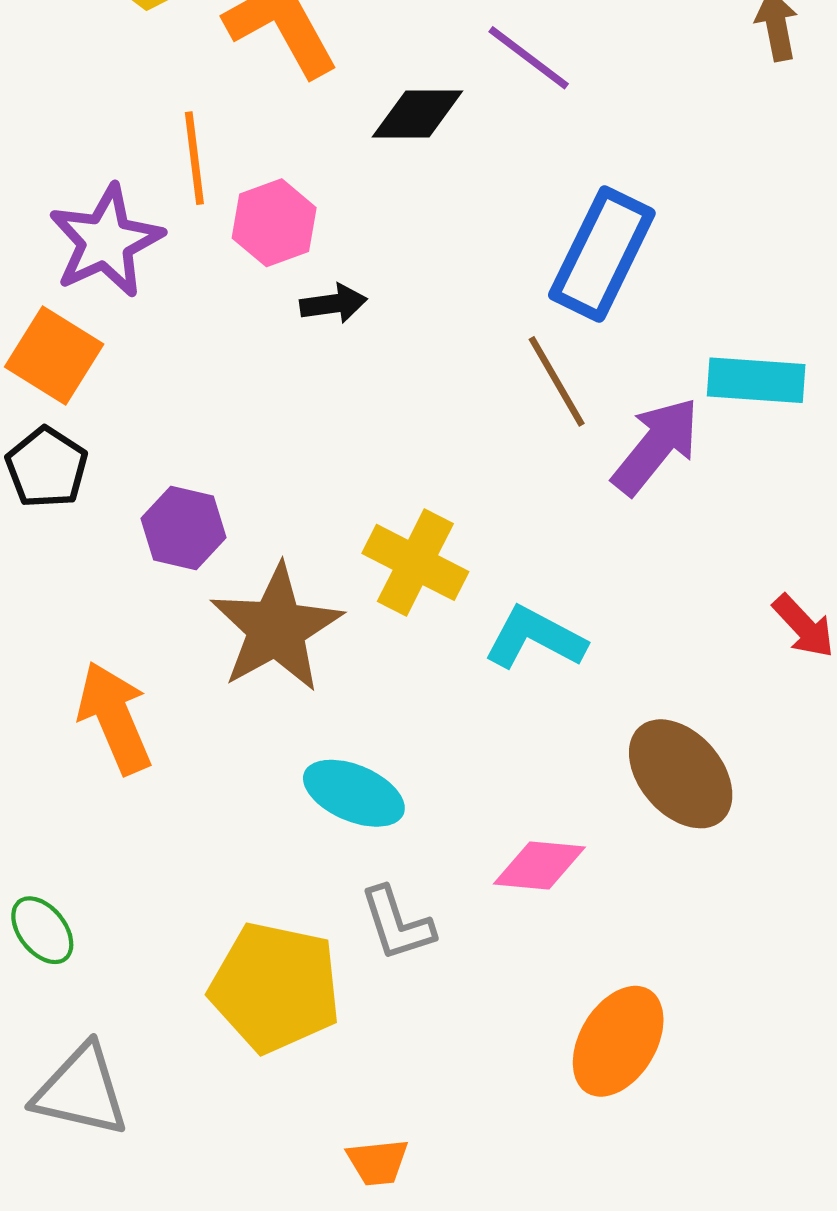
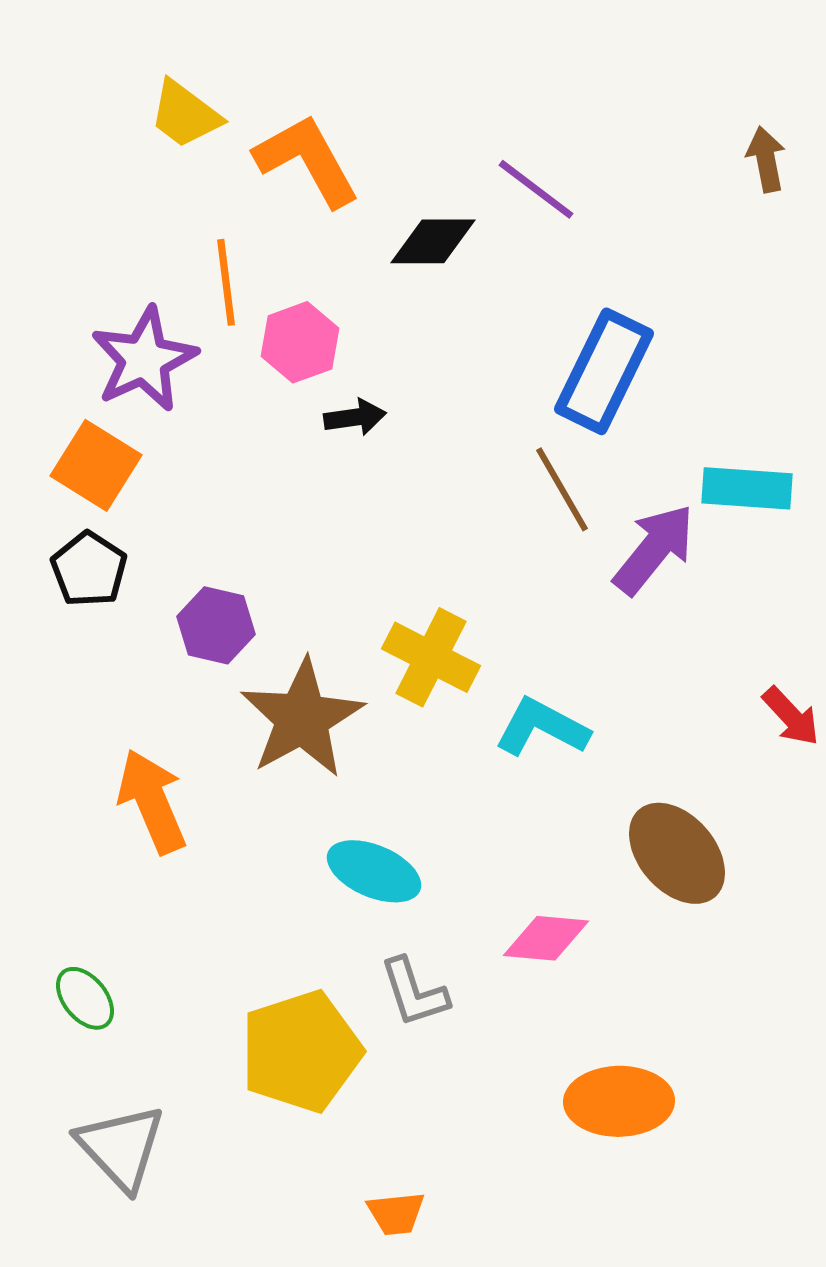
yellow pentagon: (275, 987) -> (301, 1051), turned -30
orange ellipse: (618, 1041) -> (619, 1101), turned 58
gray triangle: (81, 1091) -> (121, 1147), turned 34

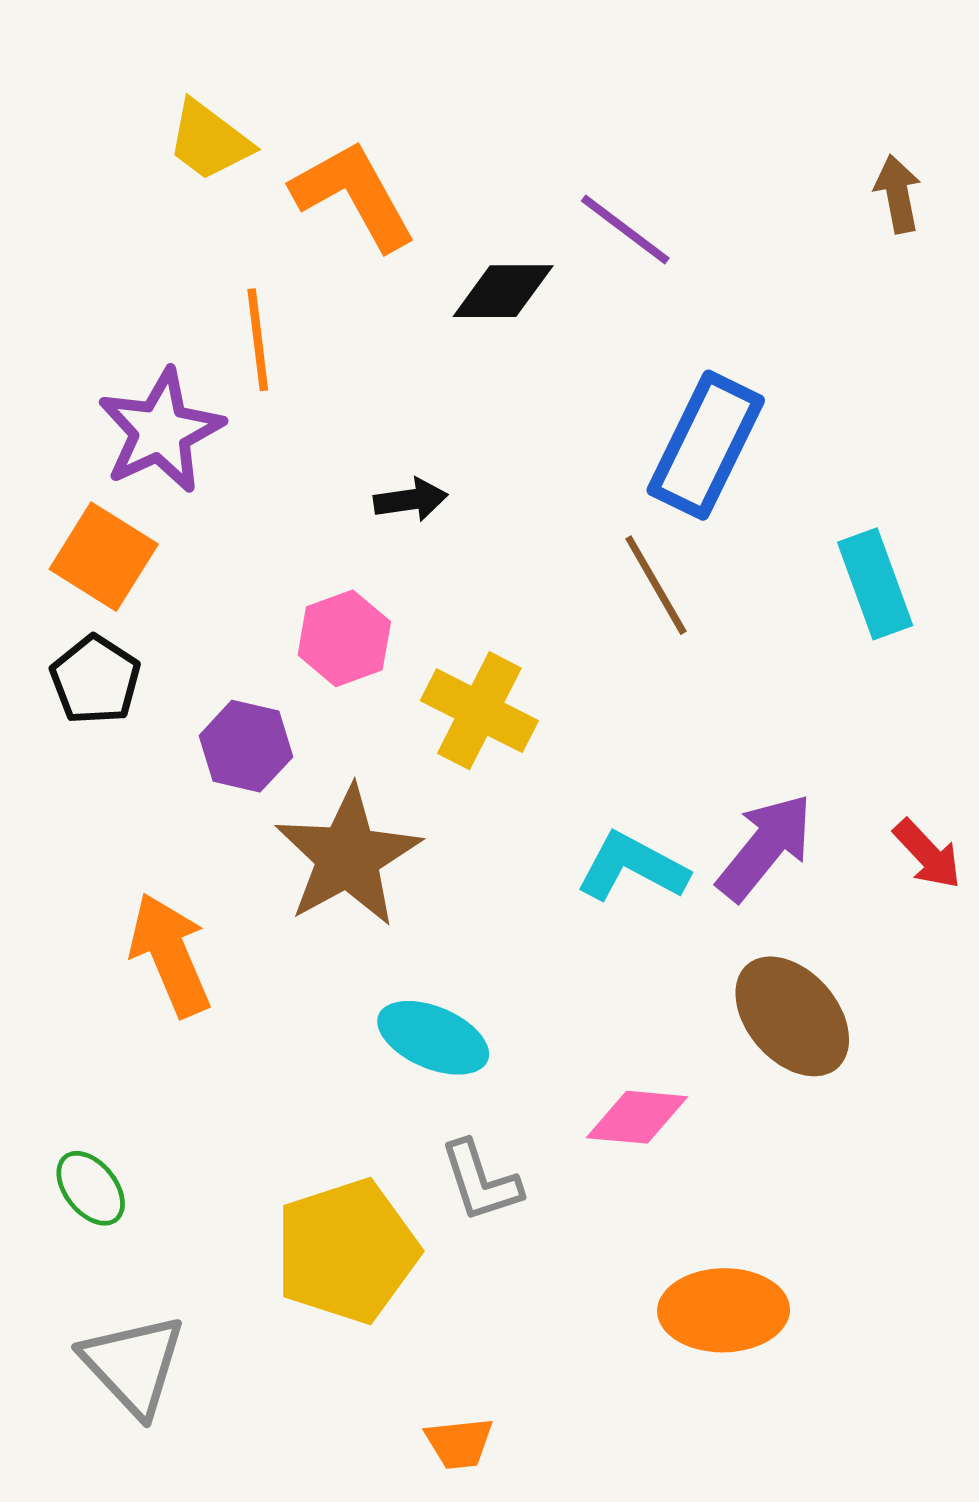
pink hexagon: (300, 342) -> (344, 638), moved
cyan rectangle: (747, 488) -> (875, 584), turned 66
purple arrow: (654, 549) -> (765, 847), moved
yellow cross: (431, 657) -> (479, 711), moved

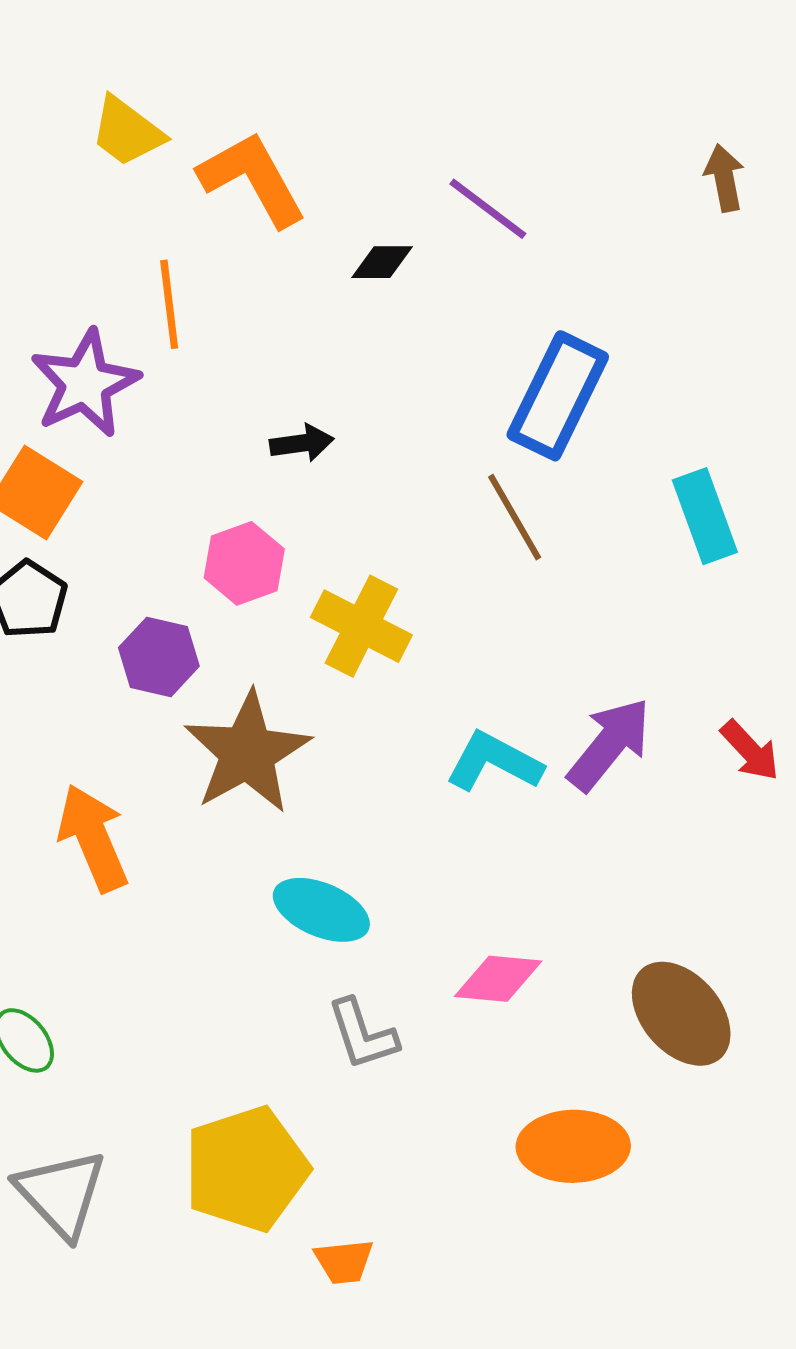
black diamond: (503, 291) -> (382, 262), size x0.7
brown ellipse: (792, 1016) -> (681, 1014), moved
yellow pentagon: (347, 1251) -> (246, 1169), moved

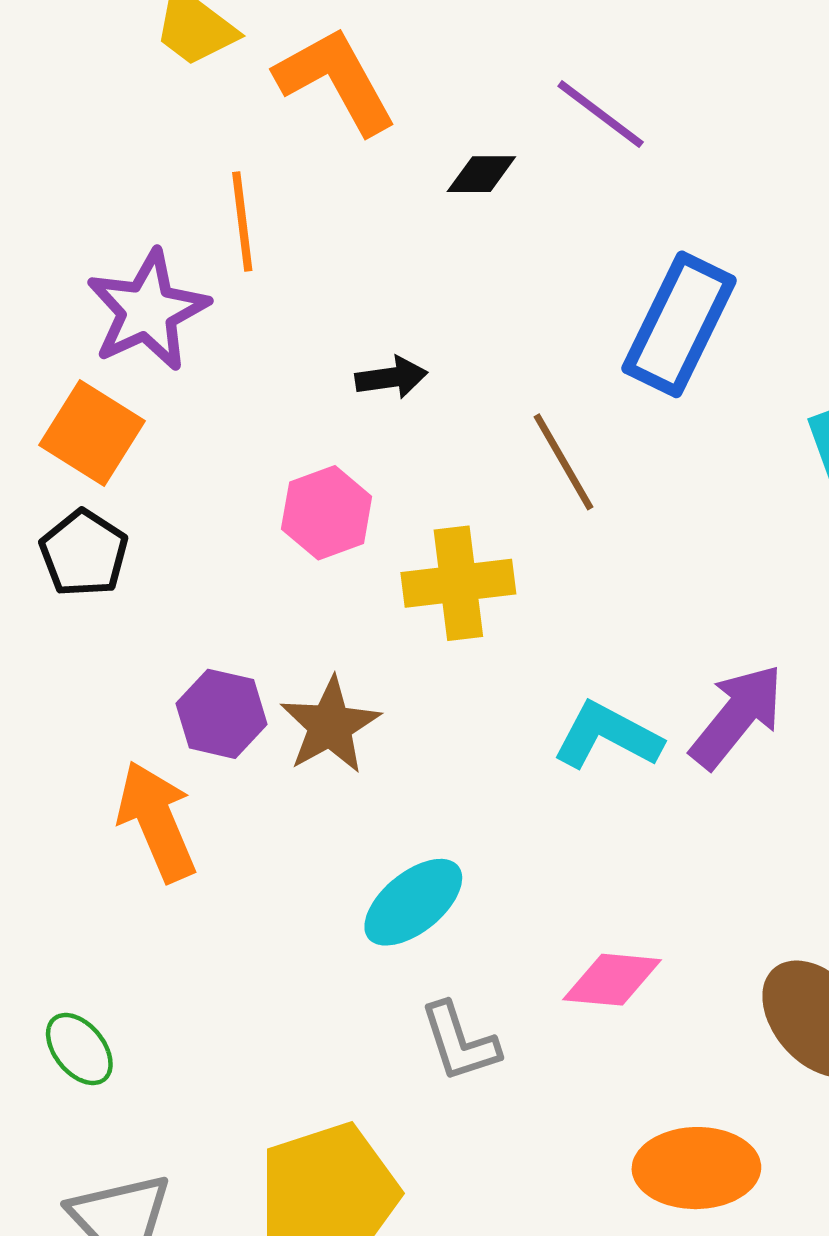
brown line: (515, 517) -> (564, 462), moved
yellow cross: (361, 626) -> (458, 583), turned -34
purple hexagon: (159, 657) -> (221, 714), moved
brown star: (247, 753) -> (330, 725), size x0.7
cyan ellipse: (321, 910) -> (413, 902), turned -62

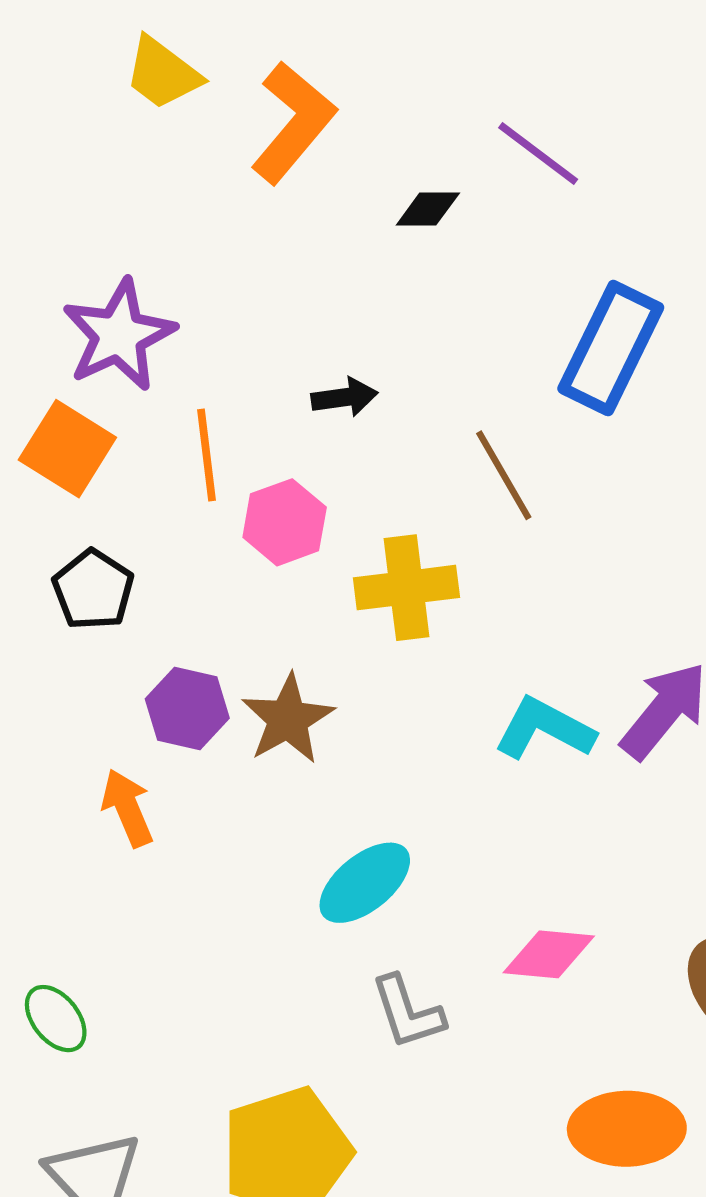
orange L-shape: (336, 81) -> (293, 122), turned 69
orange line: (242, 222) -> (207, 455), moved
black pentagon: (84, 553) -> (93, 590), moved
orange arrow: (157, 821) -> (127, 808), size x0.7

